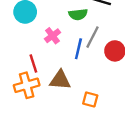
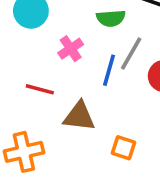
red line: (33, 63) -> (40, 89), turned -60
orange cross: (27, 85) -> (24, 152), moved

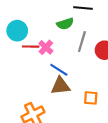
blue line: (109, 70) -> (59, 70), moved, turned -60
red line: (40, 89) -> (31, 47), moved

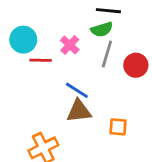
green semicircle: (65, 24) -> (102, 29), moved
pink cross: (46, 47) -> (70, 45), moved

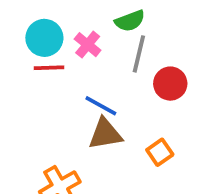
cyan circle: (23, 40) -> (44, 38), moved
red circle: (136, 65) -> (170, 84), moved
orange square: (118, 127) -> (160, 152), turned -36

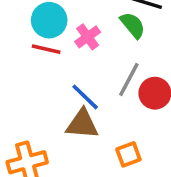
green semicircle: (130, 21) -> (133, 25), turned -124
gray line: (139, 54) -> (129, 80), moved

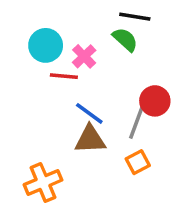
red line: (46, 49) -> (64, 76), moved
gray line: (129, 80) -> (136, 122), moved

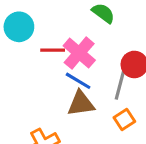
cyan circle: (46, 45) -> (19, 27), moved
pink cross: (84, 56) -> (79, 53), moved, size x1.5

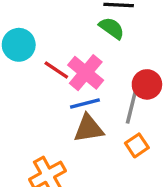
red line: (53, 50) -> (56, 70), turned 35
blue line: (78, 81) -> (85, 103), turned -44

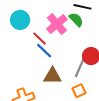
pink cross: (86, 73) -> (57, 24), moved
blue line: (85, 103) -> (44, 51), moved, turned 48

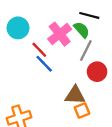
gray line: (80, 68) -> (86, 50), moved
brown triangle: (52, 76) -> (75, 95), moved

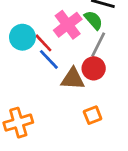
cyan circle: (18, 28) -> (22, 37), moved
red circle: (97, 72) -> (94, 68), moved
brown triangle: (75, 95) -> (73, 79), moved

